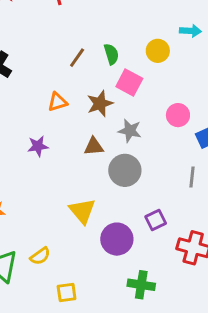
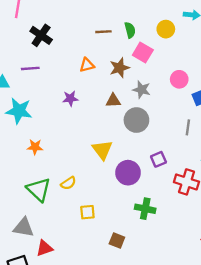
brown line: (77, 58) -> (103, 32), turned 49

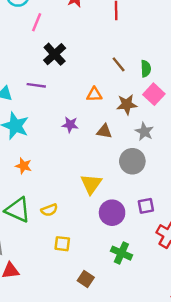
brown line: (103, 32) -> (119, 64), turned 42
brown triangle: (113, 101) -> (104, 131), moved
green triangle: (39, 190) -> (18, 210), turned -32

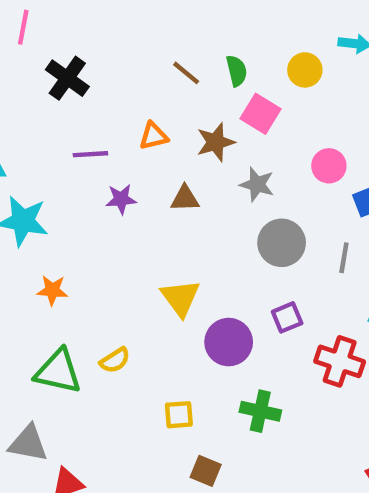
purple line: (36, 85) -> (90, 154), moved
gray circle: (132, 161) -> (282, 243), moved
yellow square: (62, 244) -> (179, 415), moved

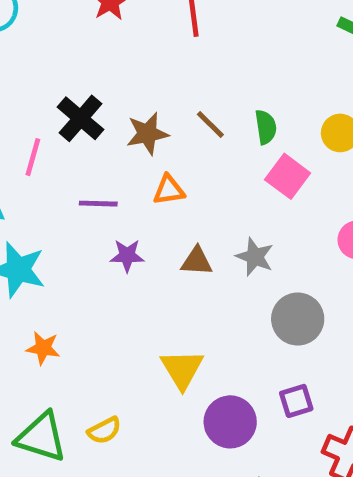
pink line: (23, 27) -> (33, 157), moved
brown star: (216, 142) -> (147, 134), moved
gray star: (257, 184) -> (255, 257), moved

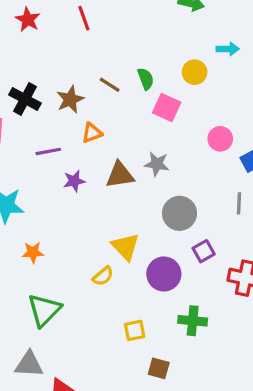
brown triangle: (197, 261) -> (120, 175), size x1.4
gray circle: (298, 319) -> (179, 213), moved
yellow semicircle: (104, 430) -> (103, 276), moved
green triangle: (41, 437) -> (44, 310), turned -51

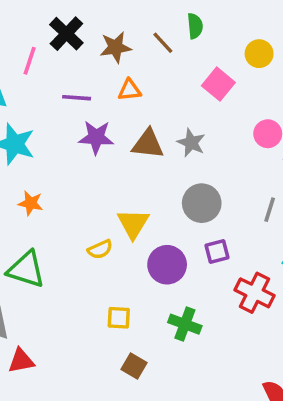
green semicircle: (146, 79) -> (195, 26), moved
purple star: (74, 181) -> (96, 137), size x1.4
green triangle: (44, 310) -> (26, 269), turned 48

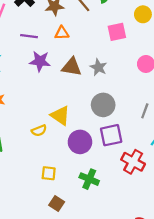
pink square: (218, 84) -> (117, 32), turned 36
yellow triangle: (133, 224) -> (60, 116), turned -30
purple square: (217, 251) -> (111, 135), size x1.5

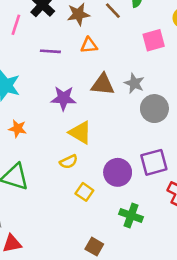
purple star: (40, 61) -> (63, 98), moved
gray circle: (103, 105) -> (154, 109), moved
yellow triangle: (60, 116) -> (80, 132), moved
yellow square: (49, 173) -> (84, 192), moved, turned 32

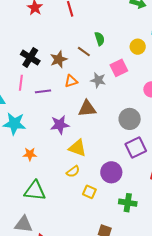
pink line: (16, 25) -> (21, 83), moved
gray star: (134, 83) -> (98, 80), moved
purple square: (154, 162) -> (136, 147), moved

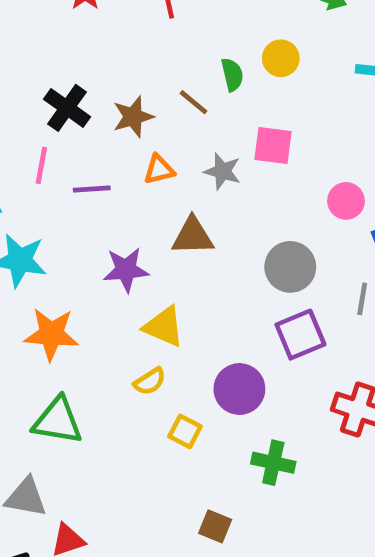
yellow circle: (138, 47) -> (281, 58), moved
pink square: (119, 68) -> (273, 146), turned 30
orange star: (30, 154) -> (51, 334), size x1.6

